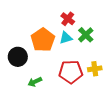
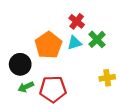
red pentagon: (71, 72) -> (53, 89), moved
green arrow: (35, 82) -> (26, 87), moved

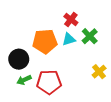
orange pentagon: (48, 45) -> (45, 41), turned 30
yellow cross: (107, 78) -> (99, 72), turned -32

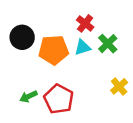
black circle: (19, 59) -> (22, 37), moved
red pentagon: (49, 82) -> (59, 99), turned 30

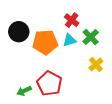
yellow cross: (119, 86) -> (96, 64), moved
green arrow: (28, 96) -> (24, 91), moved

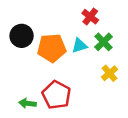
red cross: (72, 20) -> (90, 17), moved
green arrow: (24, 91) -> (28, 103), turned 32

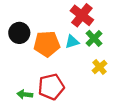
red cross: (90, 17) -> (82, 15), size x1.5
red pentagon: (56, 95) -> (51, 87), turned 30

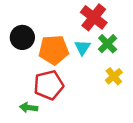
cyan triangle: (72, 42) -> (82, 47), turned -40
red pentagon: (51, 87) -> (49, 85), moved

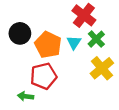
orange pentagon: (54, 50) -> (48, 45), turned 30
yellow cross: (114, 76) -> (102, 68), size x1.5

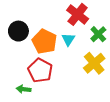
green cross: (96, 39) -> (98, 34), moved
red pentagon: (44, 76) -> (40, 70), turned -30

